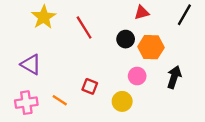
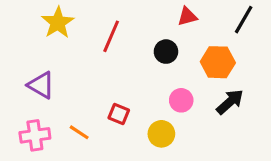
red line: (84, 28) -> (111, 36), turned 55
orange hexagon: (151, 47) -> (218, 62), moved
black arrow: (174, 77) -> (230, 102), turned 30

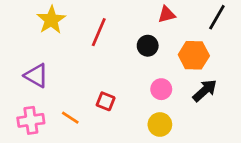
yellow circle: (161, 134) -> (160, 124), moved

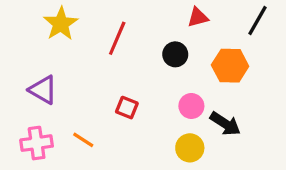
black arrow: (205, 91) -> (225, 124), moved, turned 75
red square: (106, 101) -> (127, 108), moved

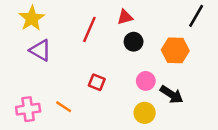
red triangle: (198, 17) -> (125, 17), moved
yellow star: (61, 24) -> (32, 18), moved
purple triangle: (43, 90) -> (40, 50), moved

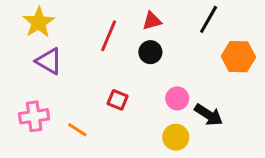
black line: (196, 16) -> (209, 19), moved
black circle: (134, 42) -> (150, 52), moved
orange hexagon: (175, 50) -> (238, 57), moved
pink cross: (28, 109) -> (34, 116), moved

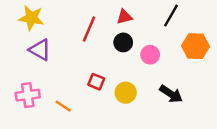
yellow star: (39, 22) -> (31, 18), turned -30
pink circle: (177, 98) -> (150, 55), moved
yellow circle: (176, 137) -> (126, 93), moved

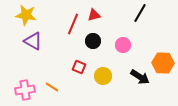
red triangle: (124, 17) -> (94, 15), moved
black circle: (123, 42) -> (93, 41), moved
orange hexagon: (195, 46) -> (163, 63), moved
pink cross: (28, 95) -> (25, 90), moved

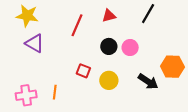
red triangle: (94, 15) -> (109, 16), moved
black circle: (93, 41) -> (109, 46), moved
orange line: (52, 87) -> (55, 92), turned 64

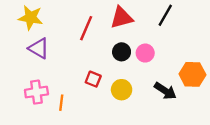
red triangle: (109, 16) -> (122, 18), size x1.5
pink cross: (26, 95) -> (36, 92), moved

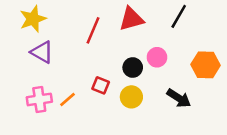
yellow star: (31, 18) -> (33, 19), turned -30
black circle: (122, 52) -> (133, 68), moved
orange hexagon: (192, 74) -> (206, 65), moved
orange line: (61, 103) -> (67, 99), moved, turned 42

